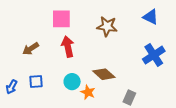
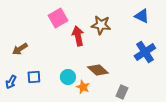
pink square: (61, 19) -> (58, 18), turned -30
red arrow: (68, 47) -> (78, 36), moved
brown arrow: (31, 49) -> (20, 49), moved

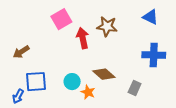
blue cross: (145, 52) -> (154, 55), turned 35
blue square: (34, 77) -> (36, 82), size x1.5
blue arrow: (11, 82) -> (18, 96), moved
gray rectangle: (122, 92) -> (135, 88), moved

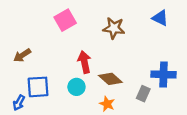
red arrow: (83, 38) -> (84, 62), moved
blue cross: (154, 55) -> (164, 74), moved
orange star: (88, 92) -> (107, 104), moved

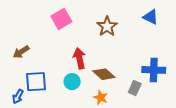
brown star: (114, 28) -> (107, 26), turned 30

